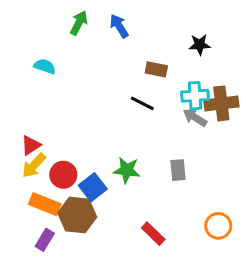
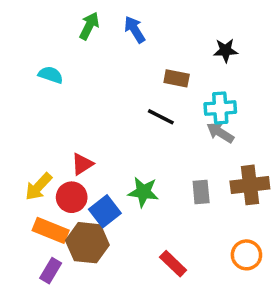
brown cross: (221, 103) -> (250, 185), moved
red triangle: (31, 145) -> (82, 164), moved

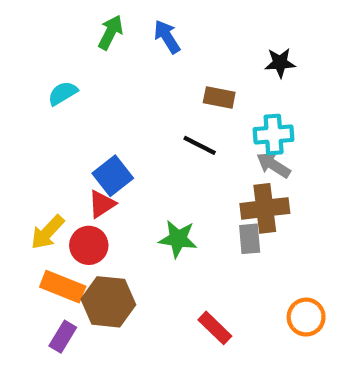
cyan semicircle: (51, 75) -> (63, 93), turned -50
brown cross: (250, 185) -> (265, 208), moved
blue square: (105, 211) -> (113, 176), moved

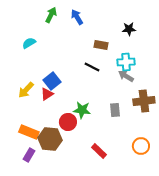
brown cross: (265, 208) -> (144, 101), moved
yellow arrow: (47, 232) -> (26, 90), moved
red circle: (89, 245) -> (68, 122), moved

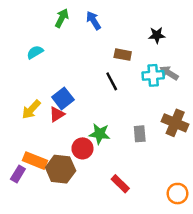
black line: (92, 67) -> (112, 81), turned 35
gray arrow: (126, 76) -> (169, 73), moved
brown cross: (144, 101) -> (175, 123), turned 30
orange circle: (141, 146) -> (177, 194), moved
purple rectangle: (29, 155) -> (18, 174), moved

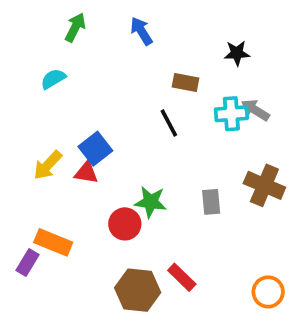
green arrow: (62, 18) -> (75, 27), moved
red triangle: (57, 114) -> (86, 173), turned 42
brown hexagon: (61, 169) -> (138, 290), moved

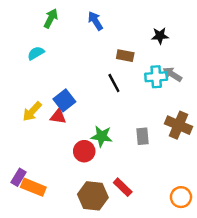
orange rectangle: (53, 242) -> (33, 187), moved

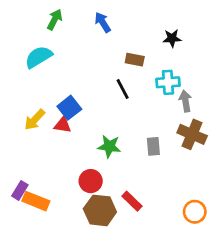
cyan semicircle: (36, 53) -> (39, 57), size x1.5
gray arrow: (172, 74) -> (185, 101), moved, turned 48
red circle: (84, 151) -> (91, 181), moved

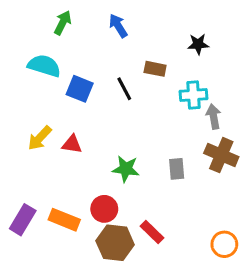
cyan semicircle: (39, 57) -> (44, 66), turned 48
black line: (123, 89) -> (124, 89), moved
blue square: (69, 108) -> (80, 89), moved, turned -30
purple rectangle: (20, 190) -> (23, 220), size x1.4
orange rectangle: (36, 201) -> (64, 220), moved

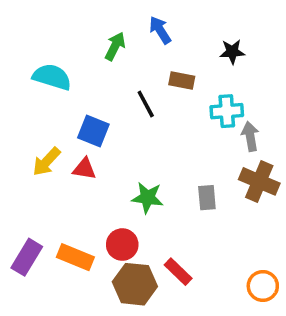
green arrow: (63, 23) -> (115, 46), moved
blue arrow: (118, 26) -> (160, 30), moved
blue square: (80, 89) -> (93, 131), moved

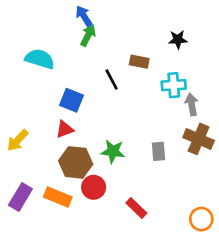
blue arrow: (160, 30) -> (84, 16), moved
yellow arrow: (47, 162) -> (18, 140), moved
red triangle: (84, 169) -> (65, 129), turned -30
brown hexagon: (135, 284) -> (76, 162), moved

